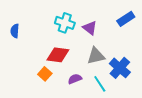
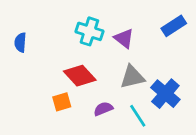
red diamond: (58, 55) -> (80, 76), turned 40
orange square: (45, 74) -> (62, 102), turned 32

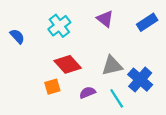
cyan cross: (89, 31) -> (59, 26), moved, turned 35
purple triangle: (124, 38) -> (105, 19), moved
blue semicircle: (20, 42) -> (17, 36), turned 133

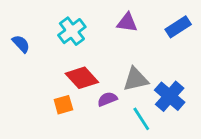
purple triangle: (105, 19) -> (127, 23), turned -30
purple semicircle: (87, 92) -> (107, 99), moved

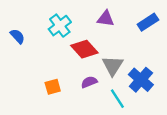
red diamond: (82, 78) -> (84, 49), moved
gray triangle: (136, 79) -> (113, 66), turned -45

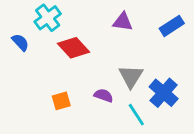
cyan cross: (60, 26) -> (48, 18), moved
red diamond: (84, 49) -> (74, 48), moved
purple semicircle: (89, 82) -> (104, 95), turned 42

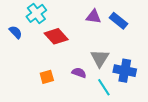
blue rectangle: (172, 26) -> (119, 21), moved, turned 72
blue cross: (164, 93) -> (125, 71), turned -30

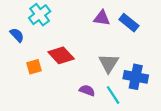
red diamond: (56, 36) -> (61, 55), moved
purple semicircle: (79, 73) -> (87, 90), moved
orange square: (47, 77) -> (34, 67), moved

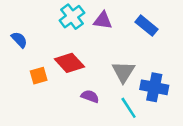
cyan cross: (40, 15) -> (72, 17), moved
purple triangle: (102, 18) -> (103, 20), moved
purple semicircle: (87, 90) -> (90, 96), moved

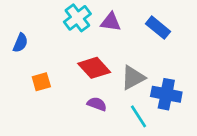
blue semicircle: (19, 40) -> (20, 43), turned 66
red diamond: (69, 63) -> (94, 68), moved
gray triangle: (123, 72) -> (133, 78), turned 30

